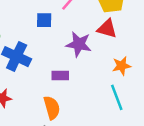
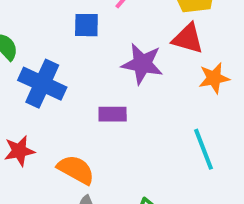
orange star: (122, 66) -> (214, 78), moved
orange semicircle: (52, 108) -> (76, 170), moved, turned -45

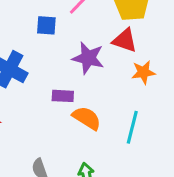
cyan line: (204, 149) -> (132, 127), turned 32
orange semicircle: (76, 170) -> (87, 118), moved

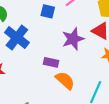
purple star: (88, 58) -> (73, 39), turned 30

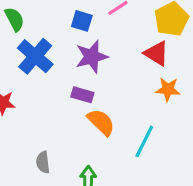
purple star: (73, 39) -> (92, 57), moved

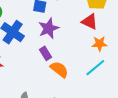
purple rectangle: (82, 95) -> (45, 53), turned 48
cyan line: (144, 141) -> (95, 68), moved, turned 30

